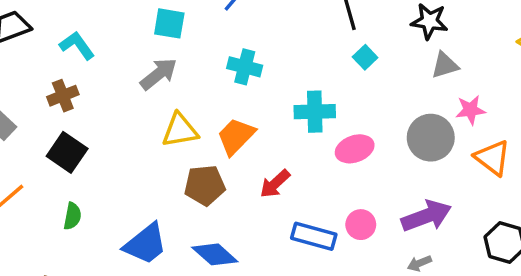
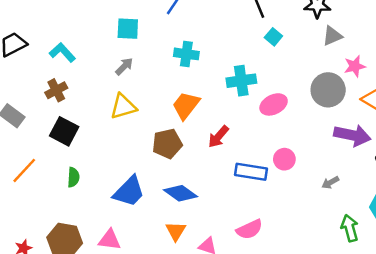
gray arrow: (159, 74) -> (124, 66), size x0.7
yellow triangle: (180, 130) -> (123, 106), moved
purple arrow: (426, 216) -> (352, 135), moved, turned 39

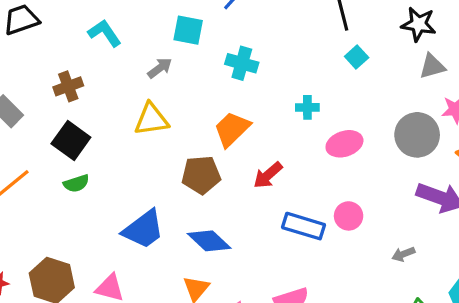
cyan square: (128, 29) -> (188, 30), moved
cyan L-shape: (62, 52) -> (105, 33), moved
cyan cross: (241, 81) -> (307, 107), size x0.6
green semicircle: (73, 177) -> (76, 183), moved, turned 60

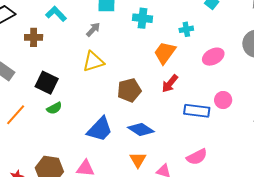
brown cross: (68, 86) -> (34, 37), moved, turned 30
cyan cross: (307, 107) -> (186, 29), moved
orange trapezoid: (232, 129) -> (165, 53), moved

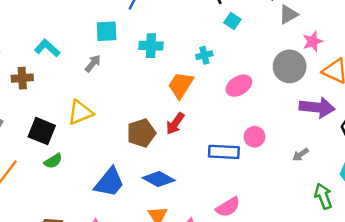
yellow triangle: (93, 62) -> (80, 112), moved
red arrow: (170, 83) -> (175, 124), moved

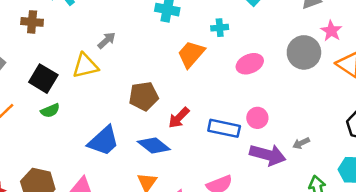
pink star: (313, 41) -> (331, 31), turned -30
gray arrow: (93, 63) -> (107, 40), moved
purple arrow: (317, 107) -> (268, 155), moved
red arrow: (175, 124) -> (179, 118), moved

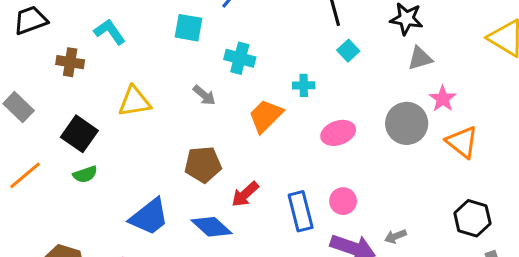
gray arrow: (107, 40) -> (204, 95), moved, turned 78
yellow triangle: (85, 66) -> (134, 102), moved
blue rectangle: (224, 128) -> (301, 211), turned 60

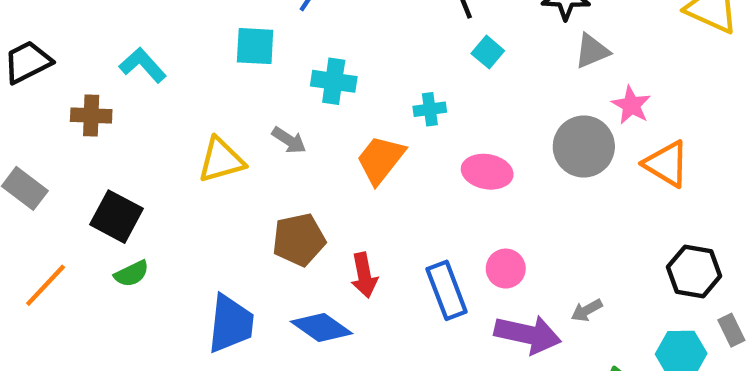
yellow triangle: (134, 102) -> (221, 160), moved
pink ellipse: (338, 133) -> (487, 172), turned 36
red arrow: (245, 194) -> (364, 275), turned -52
blue trapezoid: (149, 217) -> (231, 324), turned -39

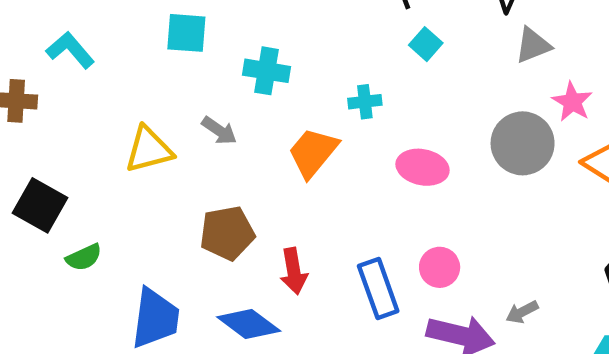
green semicircle: (132, 274) -> (84, 257), moved

